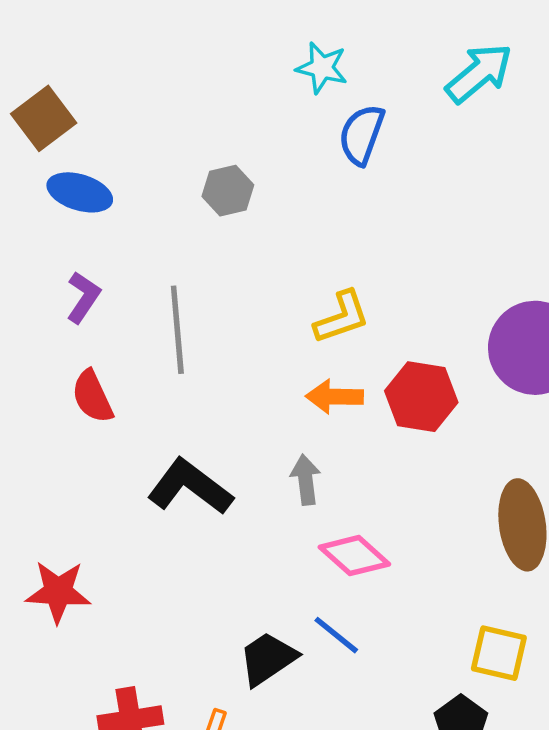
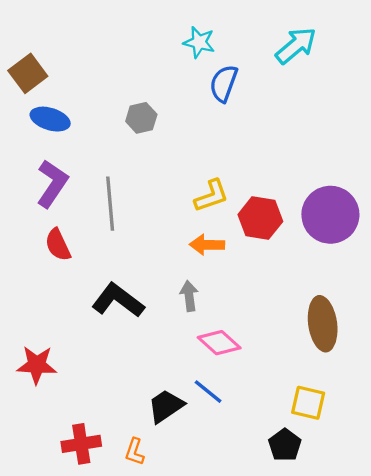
purple L-shape: (83, 297) -> (52, 184), size x1.5
red hexagon: (421, 397) -> (260, 218), moved

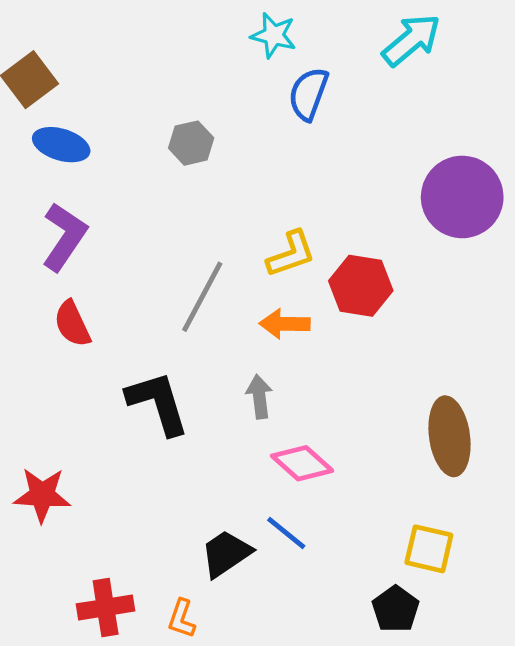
gray line: (110, 204) -> (202, 297), moved, turned 33
purple circle: (330, 215) -> (462, 197), moved
black L-shape: (118, 300) -> (158, 403), turned 36

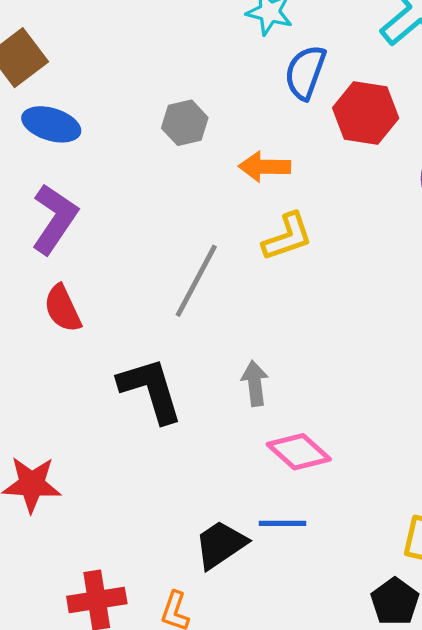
red hexagon: (361, 286) -> (366, 113), moved
orange arrow: (285, 324) -> (265, 167), moved
blue line: (286, 533) -> (282, 523), turned -39

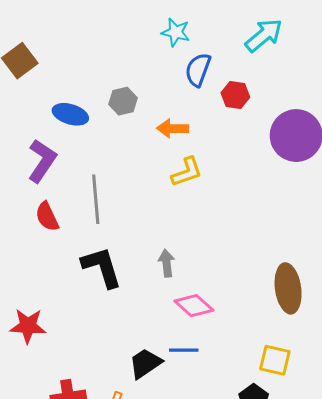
red hexagon: (366, 113) -> (235, 95), size x0.7
blue ellipse: (51, 124) -> (70, 114), moved
gray line: (196, 281) -> (96, 199), moved, turned -33

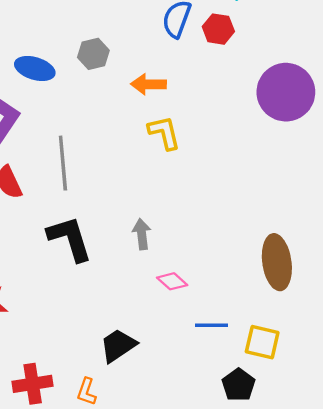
red hexagon: (235, 95) -> (218, 29), moved
yellow L-shape: (187, 172) -> (164, 133), turned -84
pink diamond: (194, 306) -> (172, 281), size x0.7
blue line: (184, 350) -> (212, 325), moved

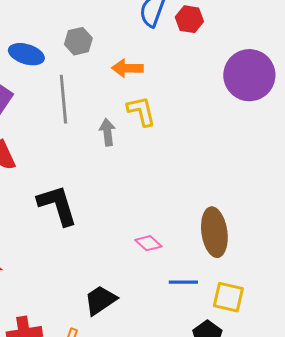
gray line: (63, 163) -> (63, 99), moved
gray arrow: (142, 234) -> (107, 132), moved
brown ellipse: (277, 262) -> (214, 232), moved

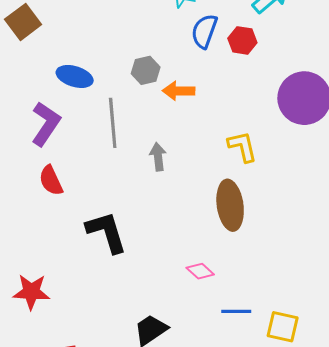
gray hexagon: (78, 41) -> (146, 70), moved
yellow L-shape: (141, 111) -> (242, 147), moved
brown ellipse: (214, 232) -> (230, 205), moved

